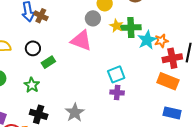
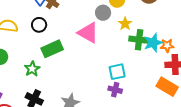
green cross: (131, 27) -> (139, 40), moved
black circle: (33, 48) -> (39, 25), moved
green rectangle: (48, 62) -> (52, 49), size x1.5

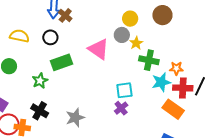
gray circle: (103, 13) -> (122, 35), moved
cyan star: (153, 43) -> (161, 82), moved
purple cross: (115, 90) -> (121, 108), turned 32

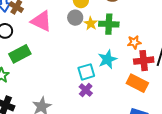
pink triangle: (99, 49) -> (41, 21), moved
green cross: (149, 60) -> (109, 24), moved
cyan star: (161, 82) -> (107, 59), moved

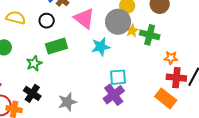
gray circle: (75, 18) -> (118, 22), size x1.6
cyan star: (107, 59) -> (101, 47), moved
purple cross: (86, 90) -> (114, 95), size x1.5

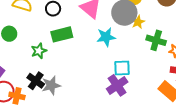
green cross: (150, 35) -> (156, 40), moved
gray star: (67, 102) -> (51, 85), moved

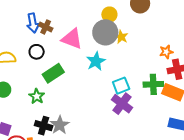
green cross: (156, 40) -> (153, 84), moved

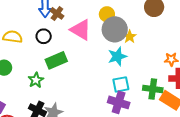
yellow circle: (109, 14) -> (107, 14), moved
cyan star: (96, 61) -> (117, 56), moved
purple cross: (122, 104) -> (119, 102), turned -30

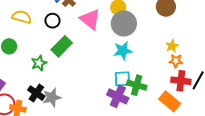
yellow star: (130, 37) -> (172, 46), moved
green rectangle: (56, 60) -> (62, 46), turned -30
green cross: (153, 89) -> (137, 85), moved

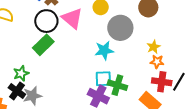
black circle: (52, 21) -> (46, 21), moved, size x1.5
gray circle: (124, 23) -> (120, 28), moved
green star: (39, 63) -> (21, 73), moved

